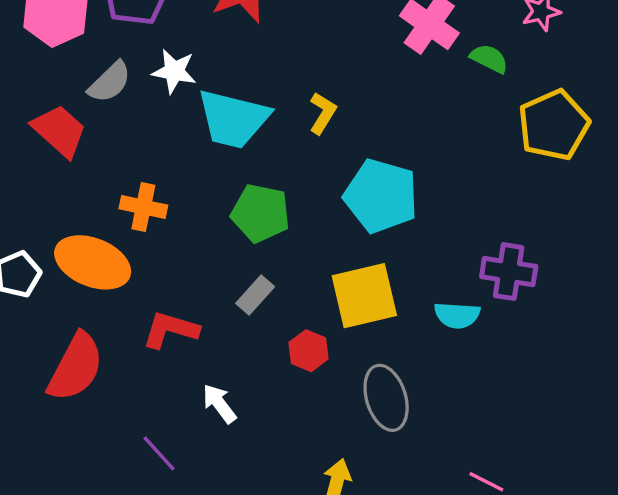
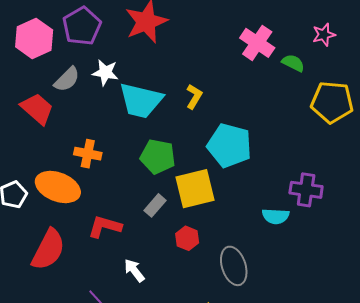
yellow pentagon: (554, 125) -> (332, 102), turned 30
yellow square: (364, 296) -> (195, 189), moved

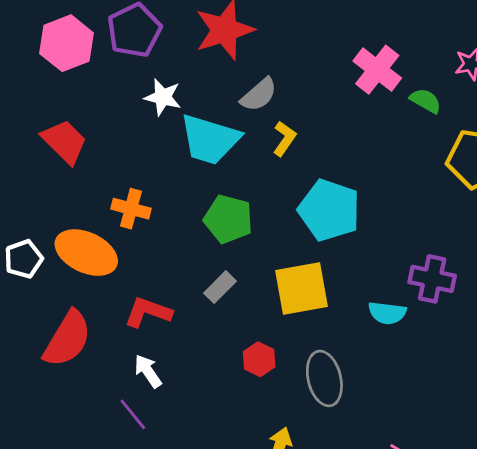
gray semicircle: (67, 79) -> (259, 95), moved
yellow square: (195, 189) -> (302, 288), moved
red hexagon: (187, 238) -> (259, 359), moved
white arrow: (134, 270) -> (148, 371), moved

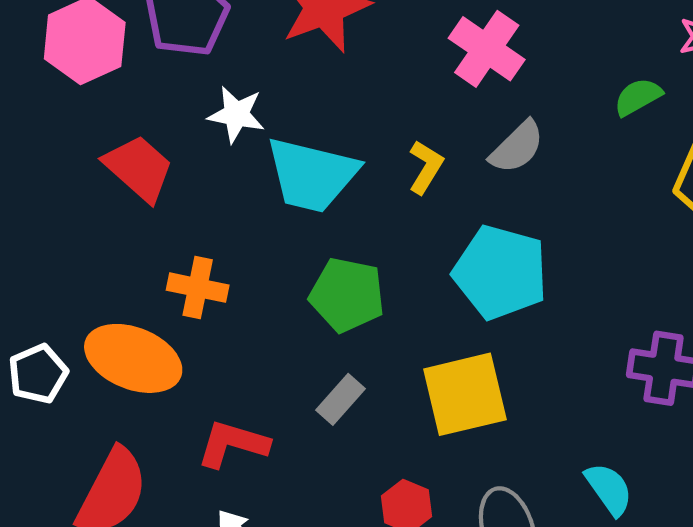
pink cross: (377, 70) -> (487, 49), moved
gray semicircle: (259, 95) -> (517, 147), moved
green semicircle: (426, 101) -> (638, 97), turned -56
red trapezoid: (65, 142) -> (139, 168), moved
cyan semicircle: (387, 313) -> (609, 489), moved, turned -129

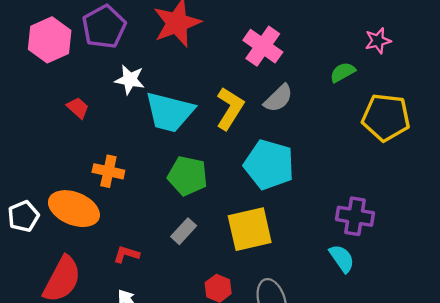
yellow L-shape: (426, 167) -> (230, 108), size x1.5
red trapezoid: (139, 168) -> (78, 108), size x0.6
red L-shape: (233, 444) -> (126, 254), size x0.7
cyan semicircle: (609, 489) -> (342, 258), moved

